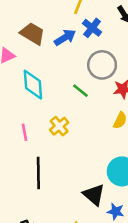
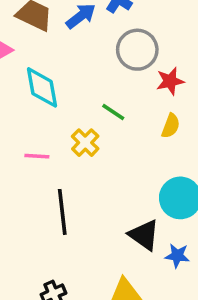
green line: (80, 91) -> (113, 112), moved
pink line: (25, 132) -> (37, 156), turned -70

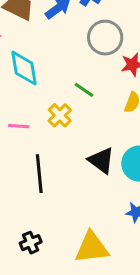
black triangle: (144, 235) -> (101, 160), moved

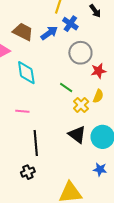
yellow cross: (60, 115) -> (81, 105), moved
black cross: (31, 243) -> (28, 172), moved

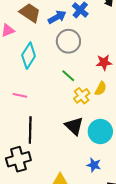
gray circle: (80, 53) -> (68, 41), moved
cyan diamond: (26, 73) -> (29, 56), turned 35
black cross: (28, 172) -> (18, 159), size x1.6

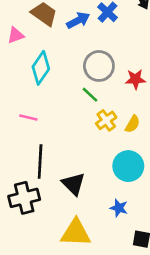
gray circle: (68, 41) -> (99, 66), moved
yellow semicircle: (101, 89) -> (132, 124), moved
black triangle: (74, 126) -> (74, 184), moved

